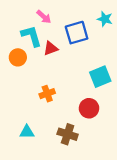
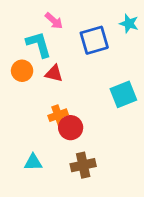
red triangle: (51, 48) -> (54, 74), moved, turned 35
red circle: (89, 108) -> (71, 128), moved
brown cross: (68, 134) -> (83, 165), turned -30

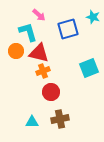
red triangle: (54, 74) -> (39, 53), size x1.5
orange cross: (58, 115) -> (43, 71), moved
cyan triangle: (33, 162) -> (32, 122), moved

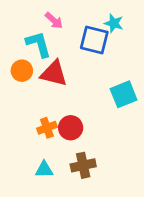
cyan star: (93, 17) -> (114, 23), moved
blue square: (68, 29) -> (94, 40), turned 30
orange cross: (43, 71) -> (47, 128), moved

